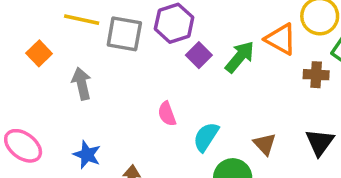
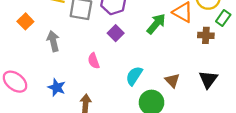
purple square: (199, 55) -> (116, 33), moved
pink semicircle: (167, 114) -> (94, 61), moved

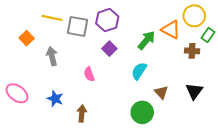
cyan semicircle: (134, 76) -> (139, 71), moved

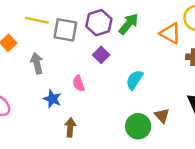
green arrow: (146, 40) -> (129, 24), moved
brown triangle: (161, 92) -> (162, 116), moved
blue star: (55, 99) -> (52, 99), moved

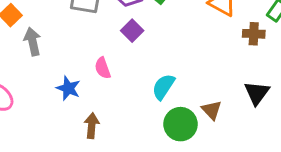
gray arrow: (37, 63) -> (33, 42), moved
cyan semicircle: (135, 80) -> (163, 87), moved

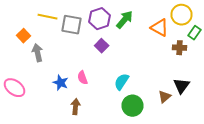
pink semicircle: (103, 68) -> (82, 78), moved
brown triangle: (212, 110) -> (164, 97), moved, turned 32

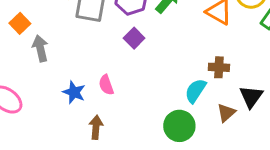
brown cross: (180, 48) -> (219, 67), moved
cyan semicircle: (122, 82) -> (195, 91), moved

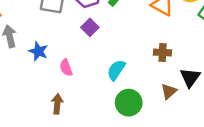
cyan semicircle: (195, 91) -> (116, 70), moved
blue star: (74, 92) -> (38, 51), moved

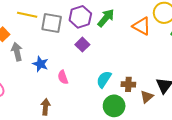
brown cross: (163, 53) -> (128, 84), moved
brown arrow: (57, 104) -> (46, 107), moved

